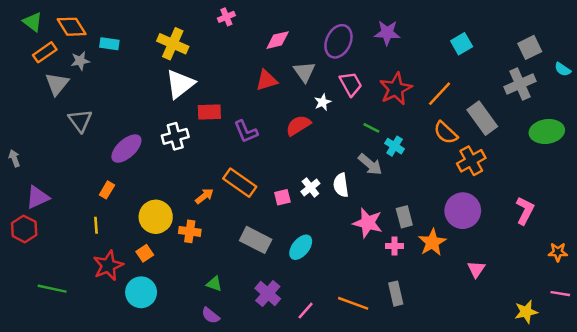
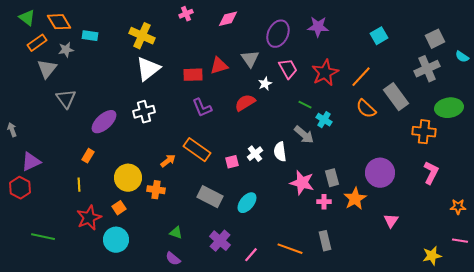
pink diamond: (278, 40) -> (228, 19), moved
red rectangle: (209, 112) -> (193, 75), moved
orange cross: (471, 161) -> (424, 132), moved, turned 35

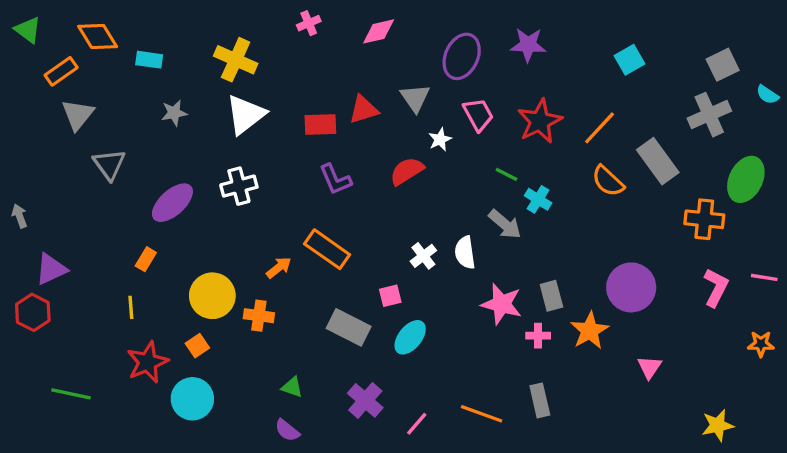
green triangle: (27, 18) -> (28, 30), moved
gray star: (66, 50) -> (174, 113), moved
green ellipse: (449, 108) -> (746, 179), turned -56
pink square: (232, 162) -> (390, 296), moved
pink line: (460, 241) -> (764, 277), moved

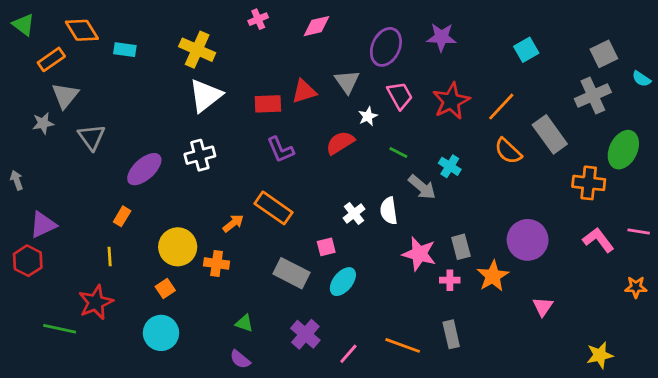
gray star: (174, 113) -> (43, 123), moved
green line: (507, 174) -> (398, 152), moved
pink L-shape: (716, 287) -> (598, 240), turned -64
red star: (148, 362) -> (96, 302), moved

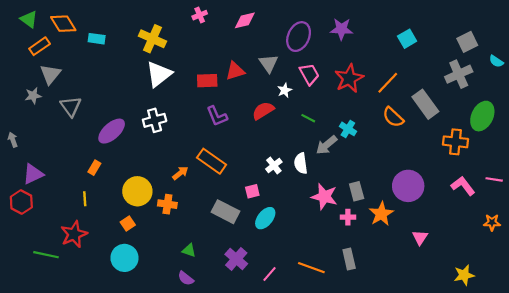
green triangle: (24, 25) -> (29, 19), moved
gray arrow: (422, 187) -> (326, 145), turned 100

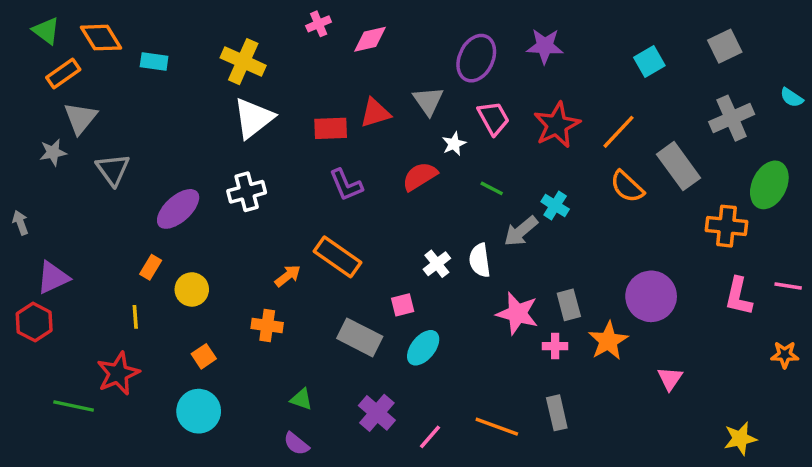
pink diamond: (245, 20) -> (370, 39), moved
gray square: (467, 42) -> (725, 46), moved
pink L-shape: (463, 186) -> (738, 296), turned -130
yellow circle: (137, 191) -> (192, 289), moved, size x0.7

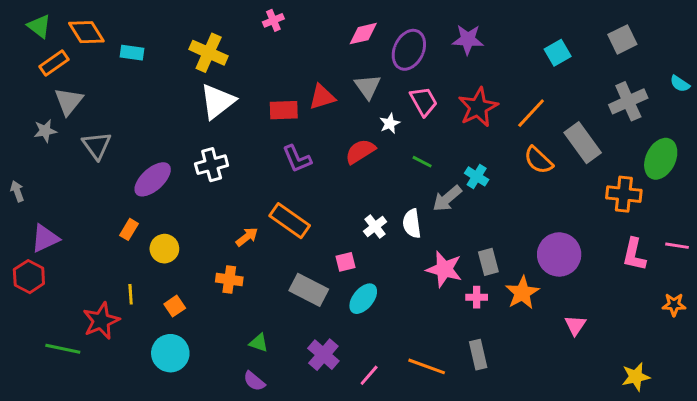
pink diamond: (370, 39) -> (363, 34), moved
yellow line: (135, 317) -> (131, 294), moved

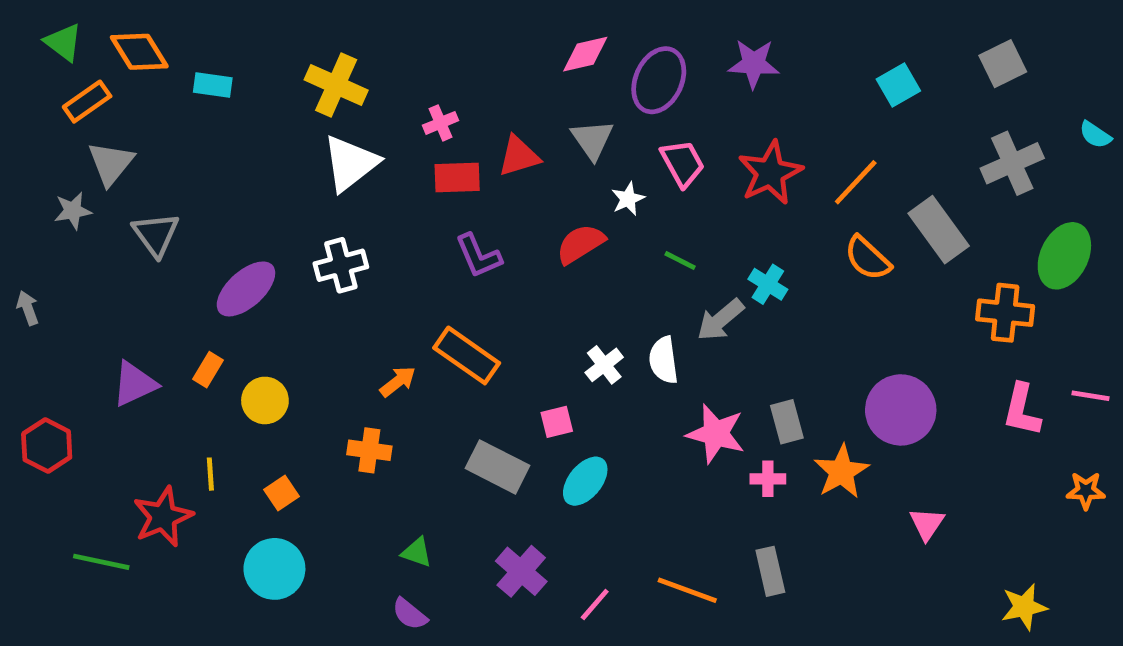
pink cross: (273, 20) -> (441, 123), moved
purple triangle: (45, 238) -> (134, 384), moved

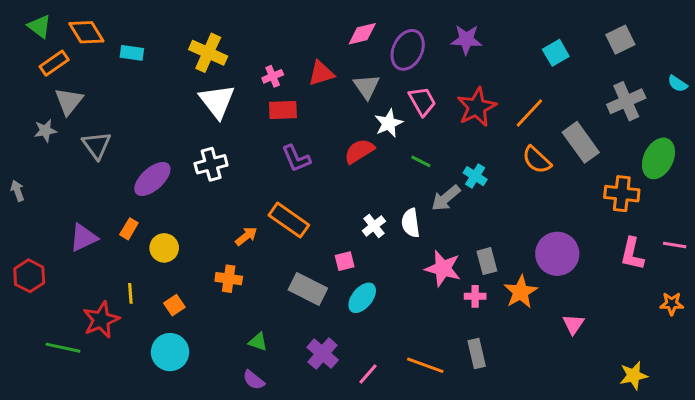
red triangle: (519, 156) -> (321, 73), moved
white triangle: (350, 163) -> (217, 101), turned -30
white star: (628, 199) -> (389, 123), size x1.4

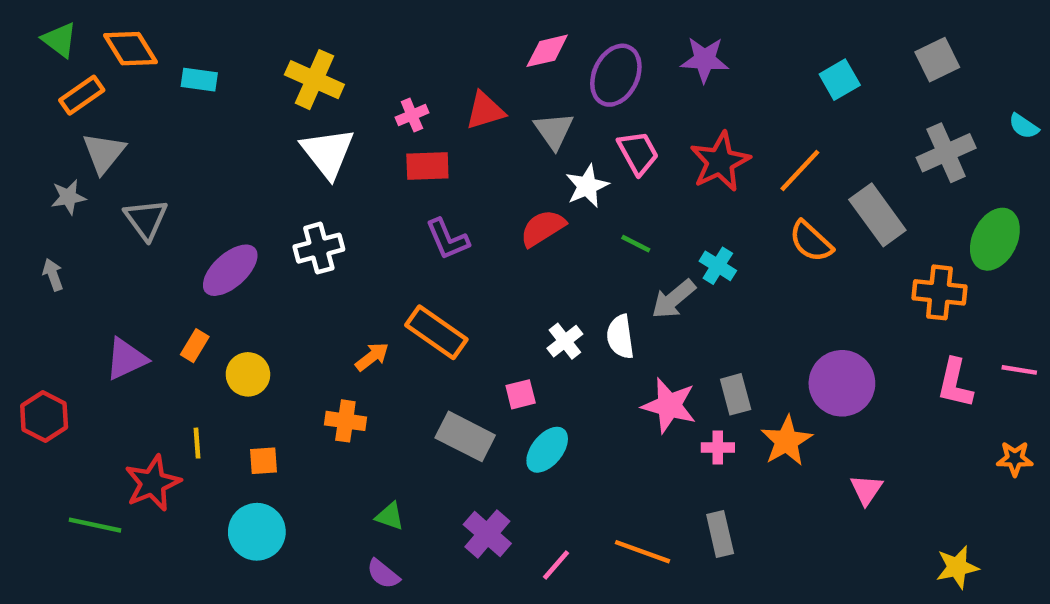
gray arrow: (17, 191) -> (53, 275), moved
orange square: (174, 305) -> (263, 461), turned 30

